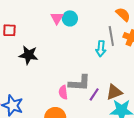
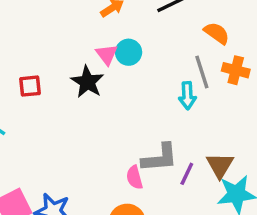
black star: (29, 55) -> (87, 82), moved, turned 30
brown triangle: (114, 92) -> (220, 165), turned -30

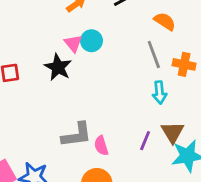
orange cross: (236, 70) -> (184, 64), moved
cyan arrow: (187, 96) -> (159, 92), moved
gray L-shape: (160, 158) -> (77, 135), moved

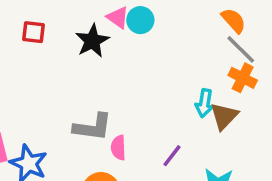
pink triangle: (73, 43) -> (118, 17), turned -30
gray line: (154, 55) -> (241, 49), moved, turned -40
brown triangle: (173, 132) -> (224, 116), moved

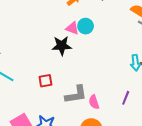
red square: (33, 32) -> (45, 81), moved
black star: (92, 41) -> (62, 46), turned -30

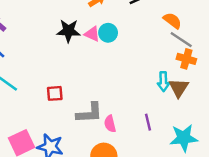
black star: (62, 46) -> (69, 31), moved
purple line: (126, 98) -> (148, 122), turned -40

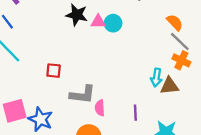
pink triangle: (92, 34) -> (98, 22), turned -35
brown triangle: (179, 88) -> (169, 86), turned 42

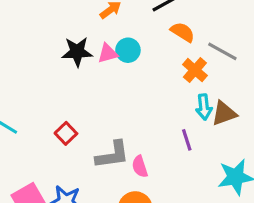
orange semicircle: (175, 22) -> (183, 32), moved
orange cross: (181, 60) -> (195, 70), moved, turned 30
red square: (54, 71) -> (66, 133), turned -35
purple line: (135, 113) -> (187, 140), moved

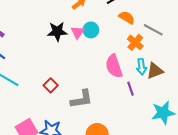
pink triangle: (108, 53) -> (78, 32), turned -40
pink semicircle: (140, 166) -> (114, 66), moved, size x1.6

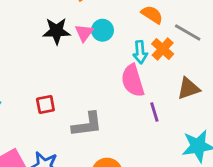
cyan arrow: (142, 67) -> (140, 52), moved
red square: (51, 85) -> (45, 105), turned 32

